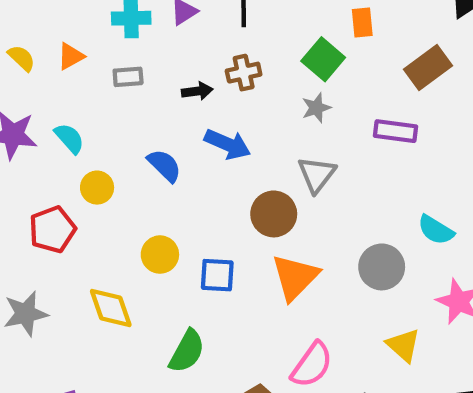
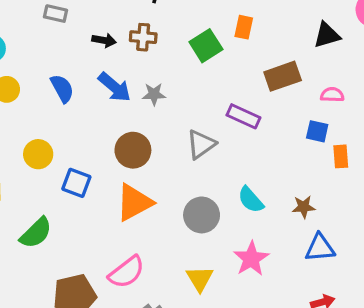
gray star: (316, 108) -> (154, 94), moved
gray triangle: (317, 174) -> (201, 144), moved

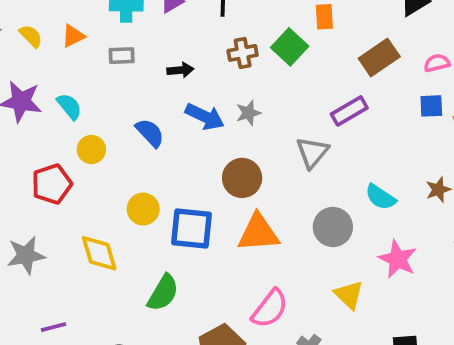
brown cross: (143, 37) -> (243, 53), moved
purple rectangle: (243, 116) -> (349, 111), turned -40
blue square: (76, 183) -> (192, 229), size x1.4
orange triangle: (134, 203) -> (258, 233), turned 39

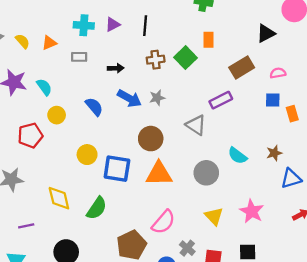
gray triangle: (312, 152) -> (196, 125), turned -40
yellow diamond: (99, 253) -> (59, 198), moved
pink star: (398, 259) -> (252, 211), moved

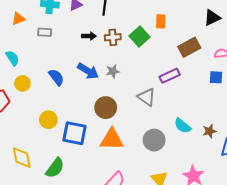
black arrow: (116, 68) -> (89, 36), moved
brown star: (274, 153) -> (209, 131), moved

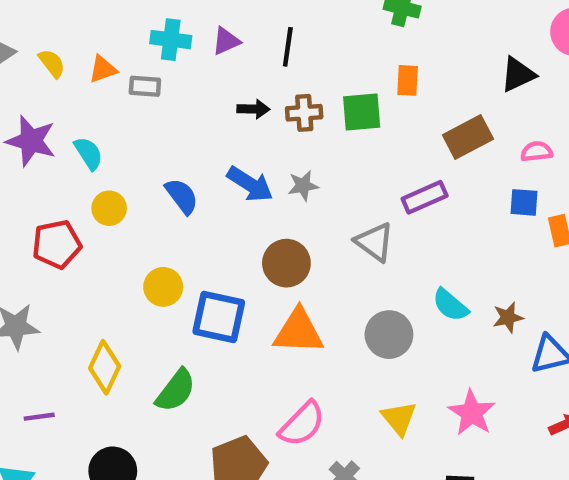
gray rectangle: (45, 32) -> (145, 86), moved
green square: (140, 36) -> (362, 112), turned 36
yellow diamond: (22, 158) -> (105, 367), turned 35

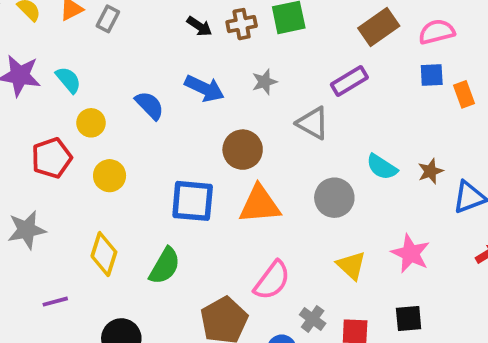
gray rectangle: (145, 86) -> (108, 19), turned -60
black arrow: (253, 109) -> (199, 26), turned 40
pink semicircle: (537, 151) -> (437, 32), size x1.4
gray star: (303, 186) -> (264, 82), moved
yellow circle: (163, 287) -> (110, 176), moved

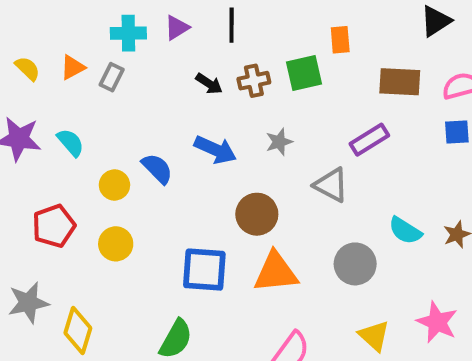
brown rectangle: (379, 27) -> (400, 82), turned 39
yellow circle: (91, 123) -> (114, 185), moved
yellow diamond: (104, 254) -> (78, 330), moved

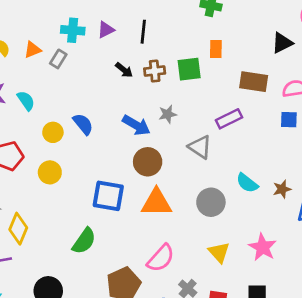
blue arrow: (215, 150) -> (136, 125), moved

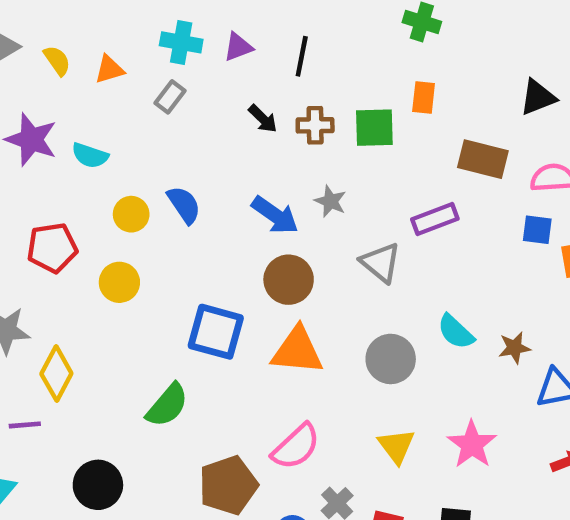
gray rectangle: (58, 59) -> (170, 97), moved
cyan semicircle: (26, 101) -> (90, 155), turned 138
gray star: (168, 114) -> (330, 201), turned 30

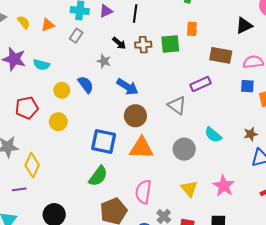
gray star: (330, 201) -> (104, 61), moved
brown star: (514, 348) -> (251, 134), moved
green semicircle: (167, 405) -> (98, 176), moved
pink semicircle: (296, 447) -> (143, 192), turned 145

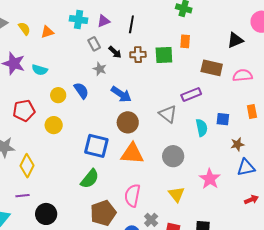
gray rectangle: (76, 36) -> (94, 44), moved, turned -64
blue square: (247, 86) -> (223, 119), moved
cyan semicircle: (213, 135) -> (202, 128), moved, turned -144
pink star: (224, 186) -> (210, 179), moved
purple line: (19, 189) -> (22, 196), moved

